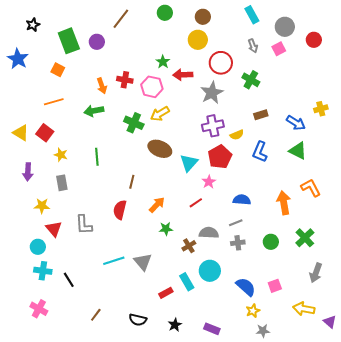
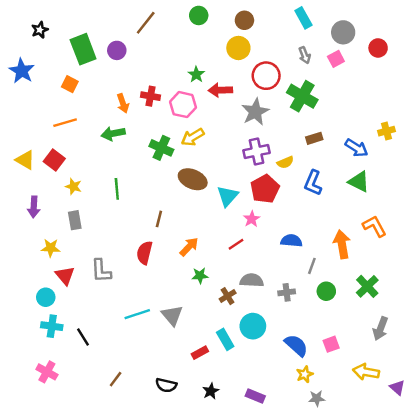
green cross: (251, 80) -> (302, 96), size x1.4
gray line: (236, 223) -> (312, 266), moved, turned -48

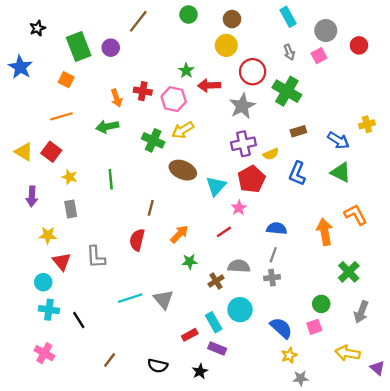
gray line: (312, 266) -> (273, 255), moved
green circle: (326, 291) -> (321, 304), moved
purple rectangle: (255, 396) -> (217, 349), moved

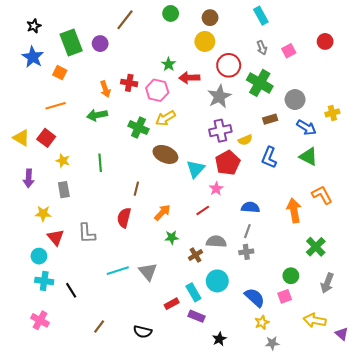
gray circle: (326, 31) -> (295, 100), moved
blue star: (20, 67) -> (33, 57), moved
black star: (200, 371) -> (219, 339), moved

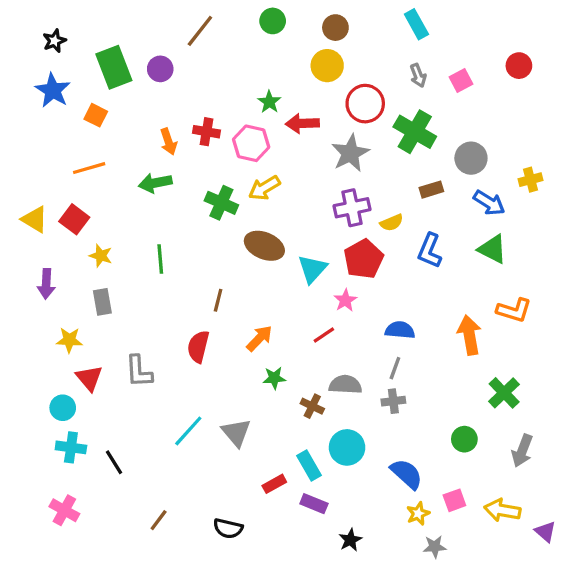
orange L-shape: (322, 195) -> (514, 310), turned 135
brown cross: (196, 255) -> (312, 406), turned -32
cyan line: (118, 271) -> (188, 431), turned -30
pink square: (285, 296) -> (454, 500), moved

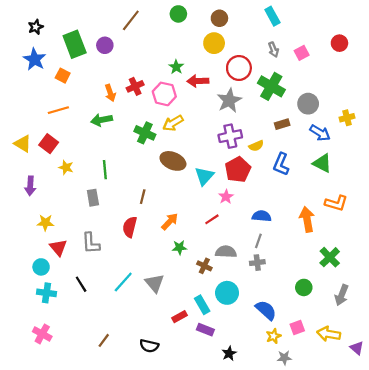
red cross: (207, 132) -> (135, 86), turned -35
gray rectangle: (102, 302) -> (93, 198), moved
black line: (114, 462) -> (81, 284), moved

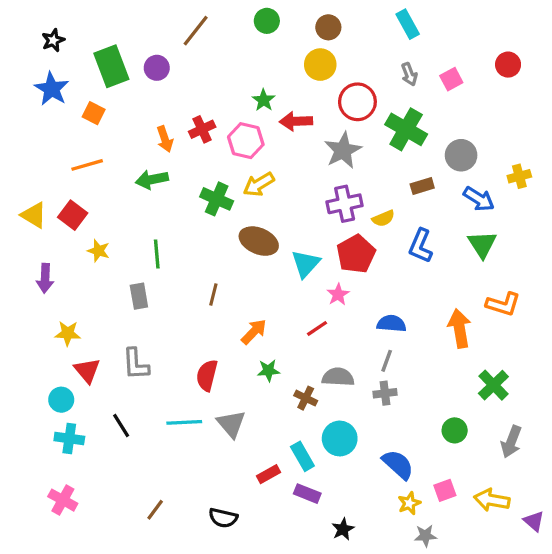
green triangle: (322, 163) -> (482, 244), turned 30
red semicircle: (130, 227) -> (207, 375), moved
cyan line: (123, 282) -> (184, 422), turned 45

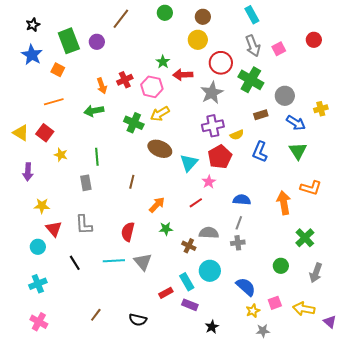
gray arrow: (409, 74) -> (253, 46), size x1.5
cyan cross: (69, 439) -> (38, 284), moved, turned -30
pink cross: (63, 500) -> (39, 322), moved

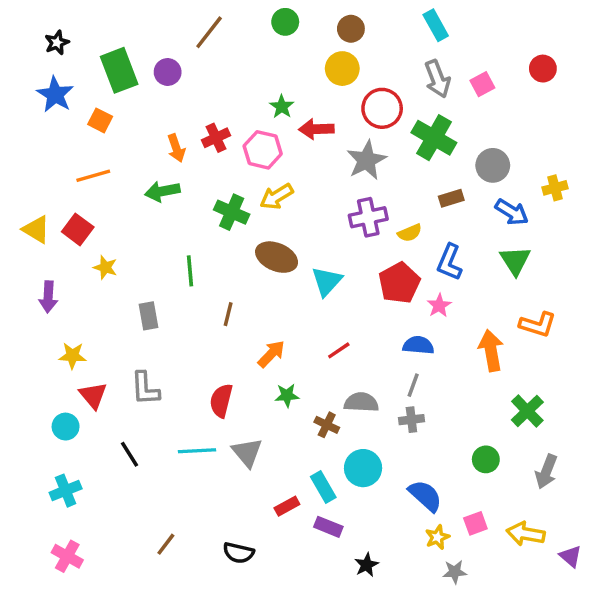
green line: (97, 157) -> (190, 271), moved
red pentagon: (220, 157) -> (399, 283), moved
pink star: (209, 182) -> (439, 305), moved

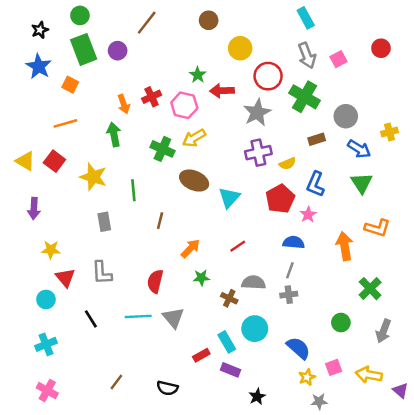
green circle: (285, 22) -> (80, 15), moved
brown circle: (351, 29) -> (209, 20), moved
green arrow: (162, 191) -> (114, 134), turned 90
yellow star: (105, 267) -> (93, 177), moved, size x1.6

